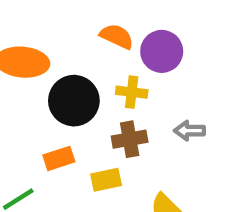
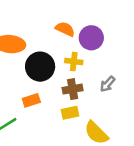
gray arrow: (190, 131) -> (108, 84), turned -49
yellow rectangle: (106, 180) -> (70, 113), moved

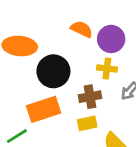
yellow cross: (74, 62) -> (107, 69), moved
orange rectangle: (31, 100) -> (44, 109), size x1.6

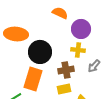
orange semicircle: (82, 29) -> (60, 13), moved
orange rectangle: (44, 109) -> (33, 79), turned -55

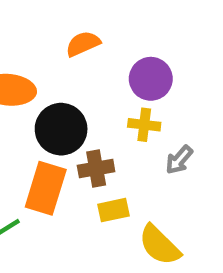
orange semicircle: (60, 13) -> (83, 44), moved, turned -49
brown cross: (66, 70) -> (96, 169), moved

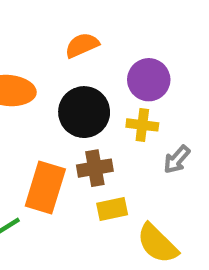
black circle: (61, 129) -> (84, 112), moved

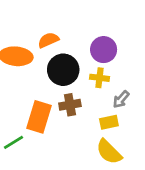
orange semicircle: (82, 45) -> (48, 40), moved
yellow rectangle: (112, 209) -> (109, 122), moved

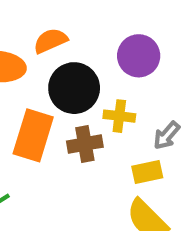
yellow cross: (100, 78) -> (119, 116), moved
orange rectangle: (39, 117) -> (33, 135), moved

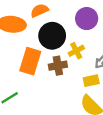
yellow cross: (119, 116) -> (76, 51), turned -35

